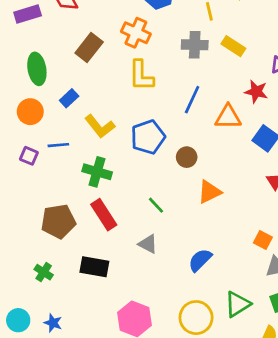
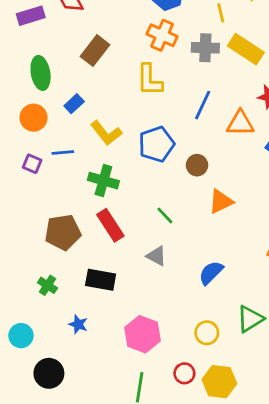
orange cross: (136, 33) -> (162, 35), moved
yellow rectangle: (233, 46) -> (246, 49), size x1.4
yellow circle: (196, 318) -> (207, 333), size x0.7
blue star: (53, 323) -> (78, 324), moved

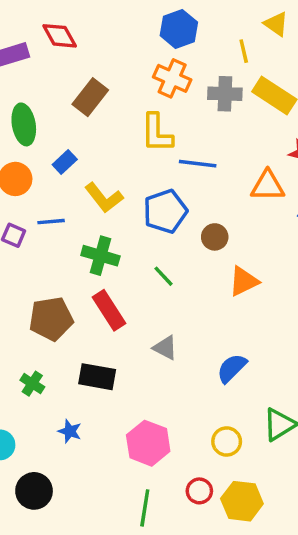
blue line: (203, 105) -> (198, 164), moved, turned 72
green line: (165, 215) -> (164, 276), moved

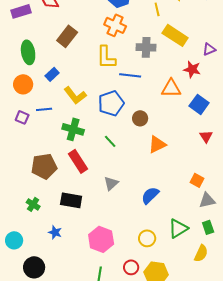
gray cross: (225, 94) -> (146, 47), moved
gray triangle: (165, 348) -> (111, 183), turned 49

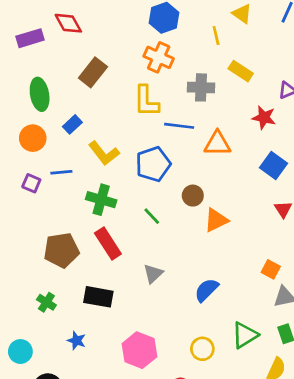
yellow rectangle: (175, 35) -> (241, 71), size x0.7
orange triangle: (171, 88) -> (217, 144), moved
brown circle: (140, 118) -> (193, 196), moved

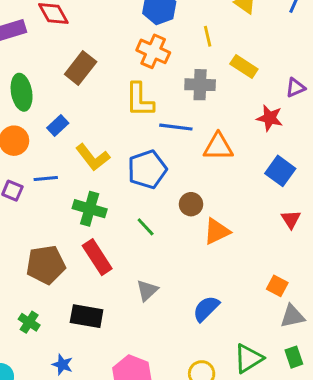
yellow line: (216, 35) -> (208, 36), moved

